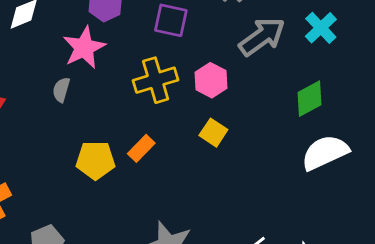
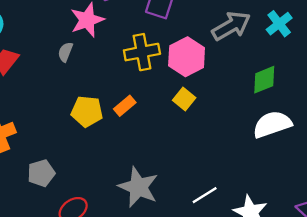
pink hexagon: (211, 80) -> (187, 57), size x1.4

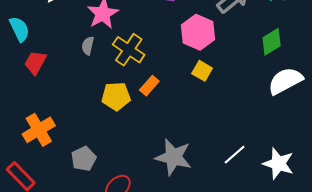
yellow cross: (142, 52) -> (129, 50), moved, turned -36

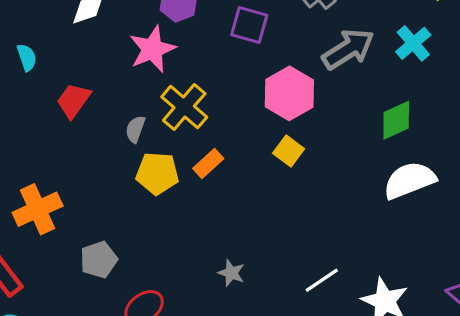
cyan semicircle: (19, 29) -> (27, 57), size x0.7
gray semicircle: (88, 46) -> (135, 129), moved
red trapezoid: (35, 63) -> (74, 101), moved
gray star: (173, 157) -> (231, 273), size x0.5

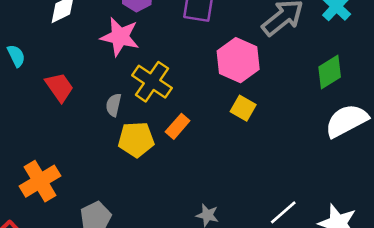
pink star: (152, 49) -> (120, 37), turned -30
red trapezoid: (74, 101) -> (59, 87), turned 116

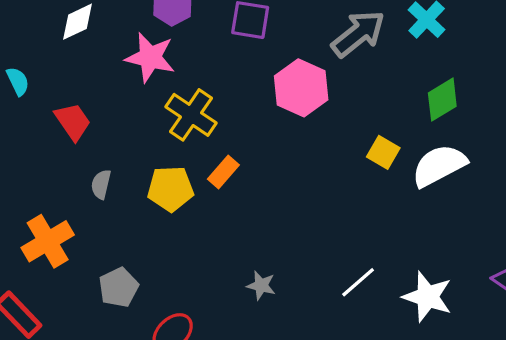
green diamond: (330, 72) -> (442, 100), moved
gray semicircle: (114, 105) -> (101, 184), moved
yellow square: (243, 108) -> (383, 152), moved

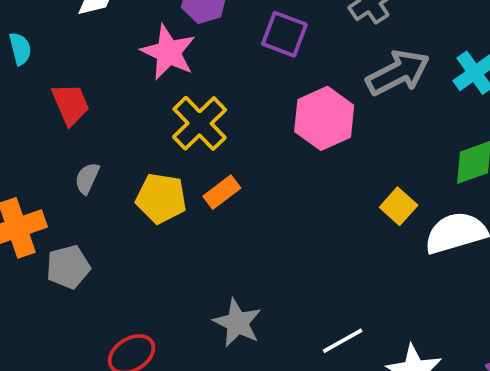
gray star: (261, 285) -> (237, 323), size x1.5
gray pentagon: (119, 287) -> (68, 267), moved

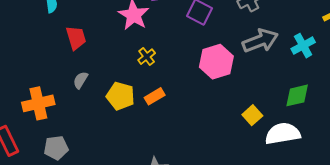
yellow cross: (200, 123) -> (147, 57), size x0.6
gray pentagon: (68, 267) -> (56, 148), moved

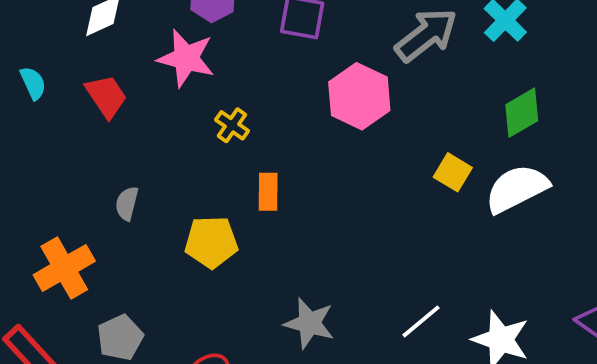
red trapezoid: (76, 38) -> (106, 96), moved
yellow pentagon: (120, 96) -> (211, 242), moved
orange rectangle: (155, 96) -> (268, 192), turned -42

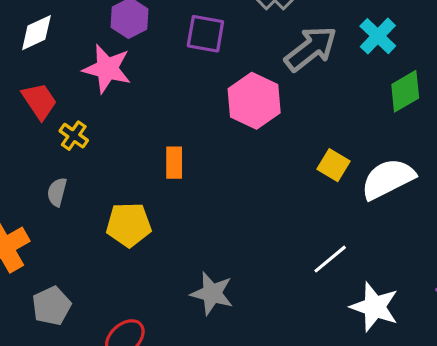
green diamond: (522, 113) -> (405, 91), moved
yellow cross: (232, 125) -> (74, 136), moved
orange rectangle: (268, 192) -> (174, 163), moved
white line: (421, 321) -> (330, 259), moved

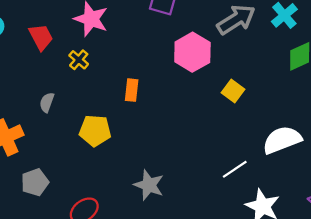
yellow cross: (74, 136) -> (79, 60), moved
yellow square: (333, 165) -> (233, 91), moved
white semicircle: (388, 179) -> (282, 140), moved

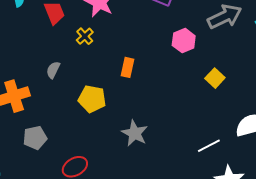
pink hexagon: (192, 52) -> (184, 41), size x0.7
gray star: (149, 185) -> (135, 133), moved

